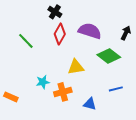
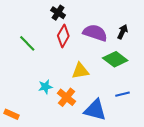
black arrow: (126, 33) -> (123, 32), moved
orange cross: (63, 92) -> (66, 97), turned -36
orange rectangle: (11, 97) -> (11, 114), moved
blue triangle: (90, 104) -> (95, 110), size x1.6

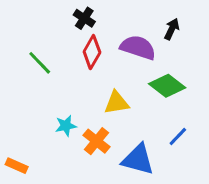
black arrow: (123, 32) -> (172, 29), moved
blue line: (123, 94) -> (178, 136), turned -32

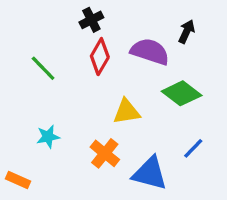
black cross: (84, 18) -> (91, 20), turned 30
cyan star: (66, 126) -> (48, 137), moved

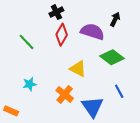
yellow triangle: (127, 112) -> (78, 69), turned 36
blue line: (193, 148) -> (119, 91), turned -72
blue triangle: (150, 173) -> (92, 107), turned 40

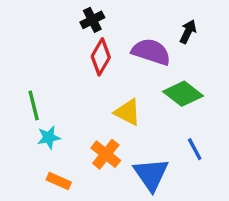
green line: (27, 42) -> (34, 105), moved, turned 30
orange rectangle: (11, 111) -> (59, 181), moved

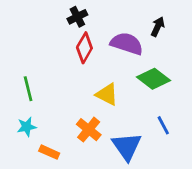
cyan star: (49, 137) -> (27, 127), moved

